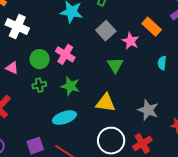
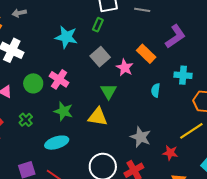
green cross: (39, 85) -> (26, 120), moved, turned -32
yellow triangle: (106, 103) -> (98, 117), moved

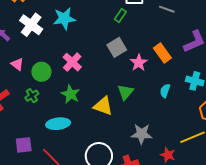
cyan star: (66, 37) -> (64, 18), moved, turned -30
green circle: (33, 83) -> (41, 72), moved
green triangle: (109, 91) -> (125, 92), moved
gray star: (141, 137) -> (142, 134), turned -30

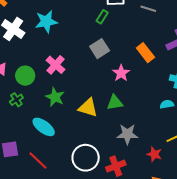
pink star: (139, 63) -> (121, 73), moved
cyan semicircle: (165, 91) -> (167, 104), moved, turned 64
green triangle: (125, 92) -> (115, 103), moved, turned 42
cyan ellipse: (58, 124) -> (44, 127), turned 45

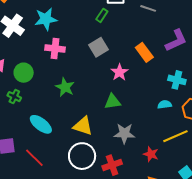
pink cross: (56, 65) -> (55, 49), moved, turned -36
green star: (55, 97) -> (65, 87), moved
green cross: (16, 100) -> (14, 97), turned -32
yellow triangle: (88, 108) -> (83, 126), moved

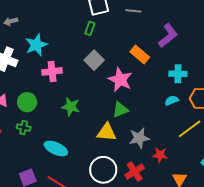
pink star: (119, 72) -> (120, 80), size x1.4
yellow triangle: (83, 126) -> (106, 132), moved
red star: (151, 154) -> (160, 155), moved

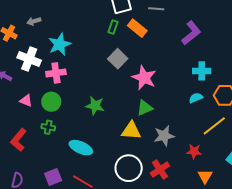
orange rectangle: (140, 55) -> (137, 28), moved
pink cross: (52, 71) -> (56, 73), moved
red star: (160, 155) -> (194, 151), moved

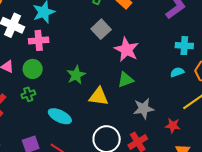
green star: (95, 106) -> (76, 75), turned 30
green cross: (48, 127) -> (28, 94), turned -32
yellow triangle: (131, 131) -> (99, 97), moved

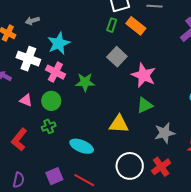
pink cross: (39, 40) -> (55, 72), turned 36
green star: (76, 75) -> (85, 82), moved, turned 30

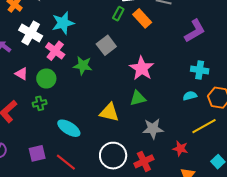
gray square: (117, 57) -> (106, 45), moved

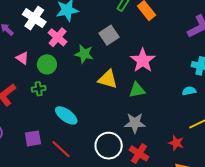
yellow triangle: (109, 112) -> (108, 79), moved
gray star: (153, 129) -> (135, 123), moved
red cross: (144, 161) -> (139, 153), turned -36

